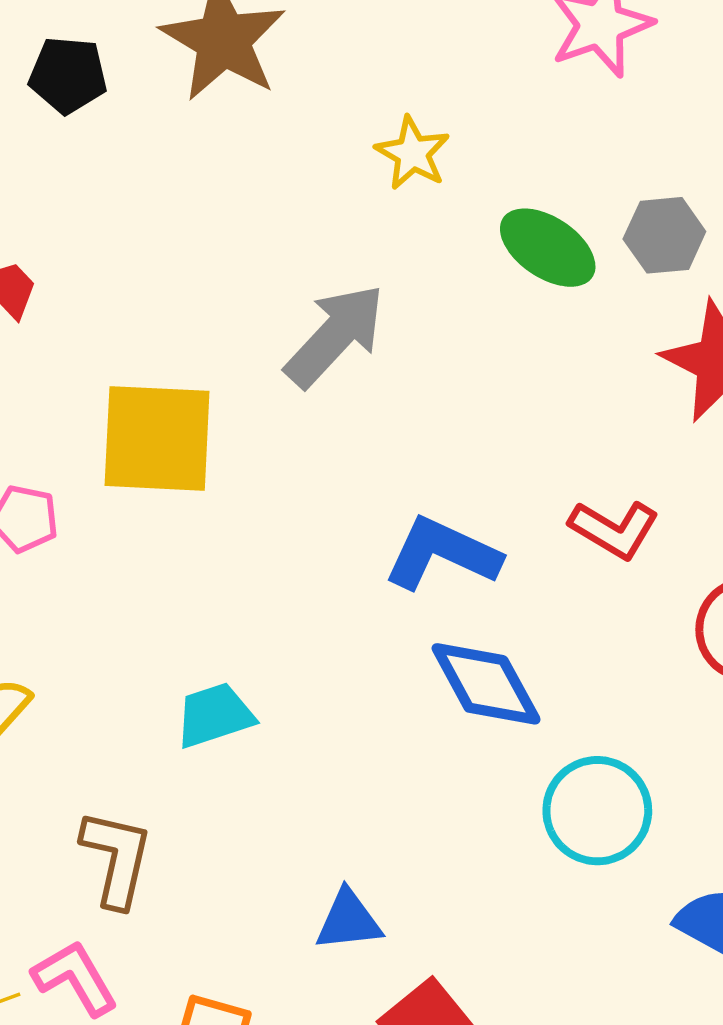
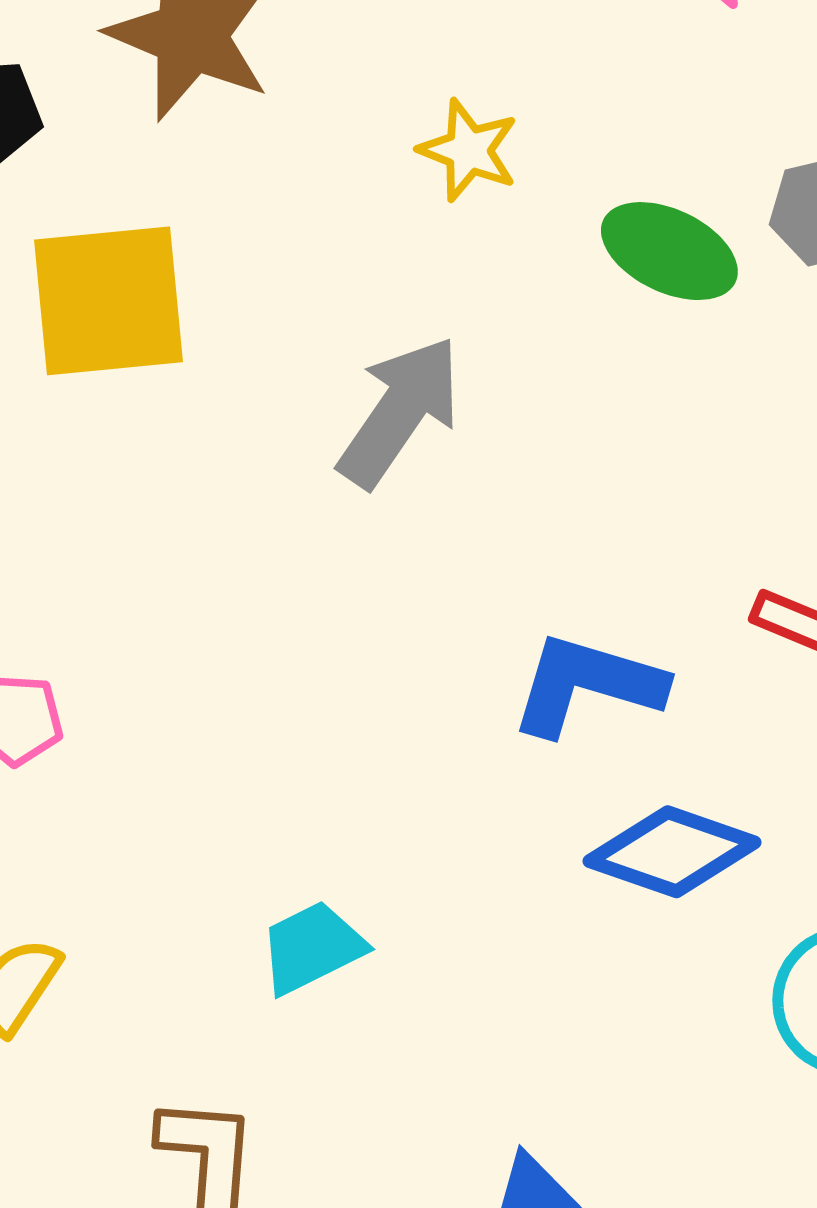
yellow square: (157, 438) -> (108, 301), moved
blue diamond: (486, 684) -> (672, 852), turned -34

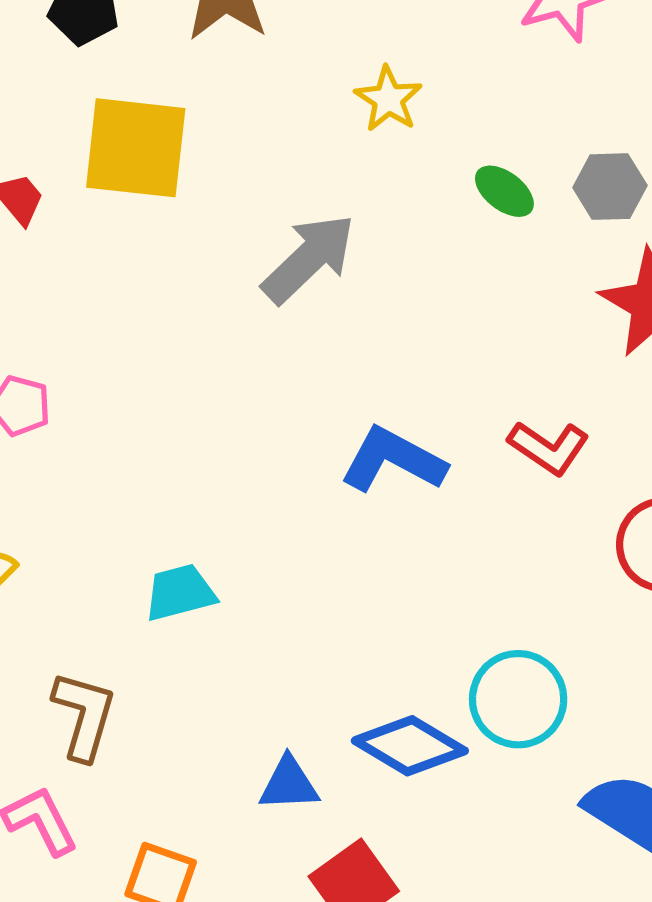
green ellipse: (669, 251) -> (504, 191), size x0.7
blue diamond: (672, 852) -> (410, 746), moved

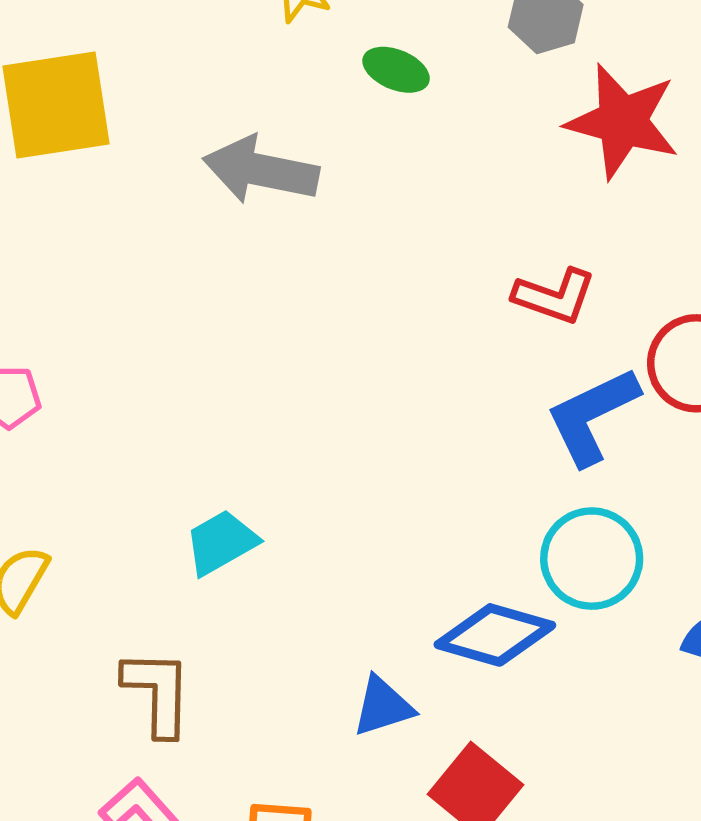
green ellipse: (504, 191) -> (396, 70), moved
gray arrow: (309, 259) -> (261, 170), turned -110
blue L-shape: (393, 460) -> (592, 416), moved, turned -39

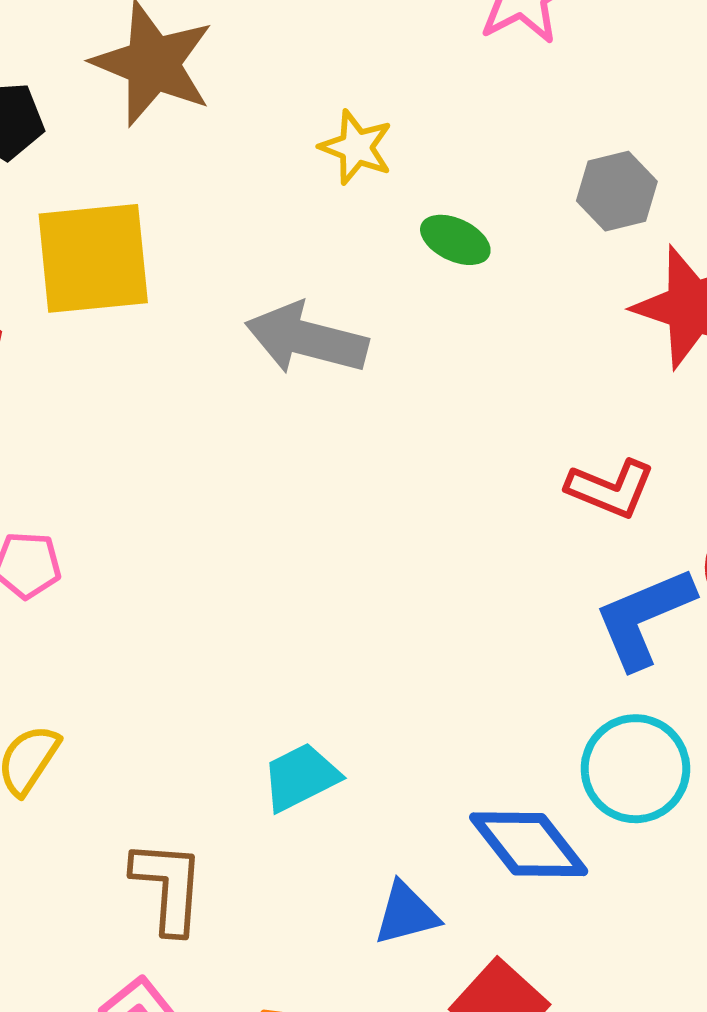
cyan trapezoid: (221, 542) -> (301, 777), moved
blue diamond: (495, 635) -> (529, 844), turned 33

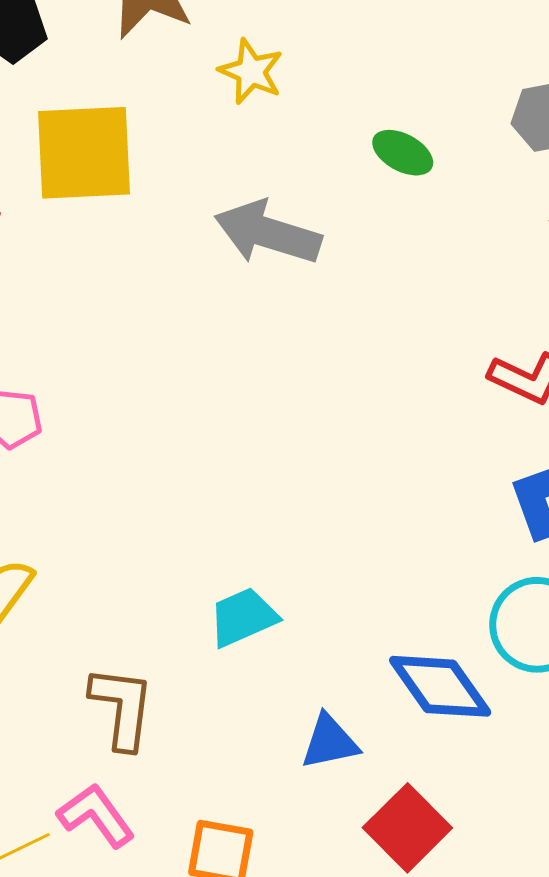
yellow star: (356, 147) -> (251, 72), moved

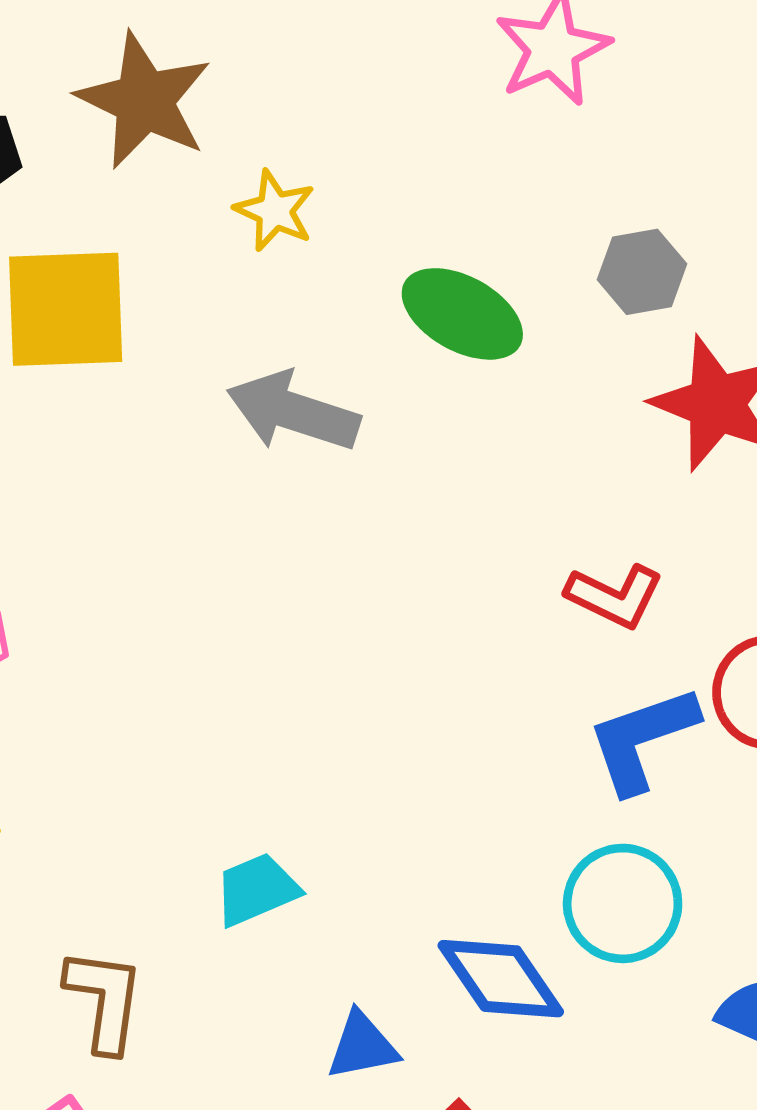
green ellipse: (403, 153) -> (462, 314), size x1.6

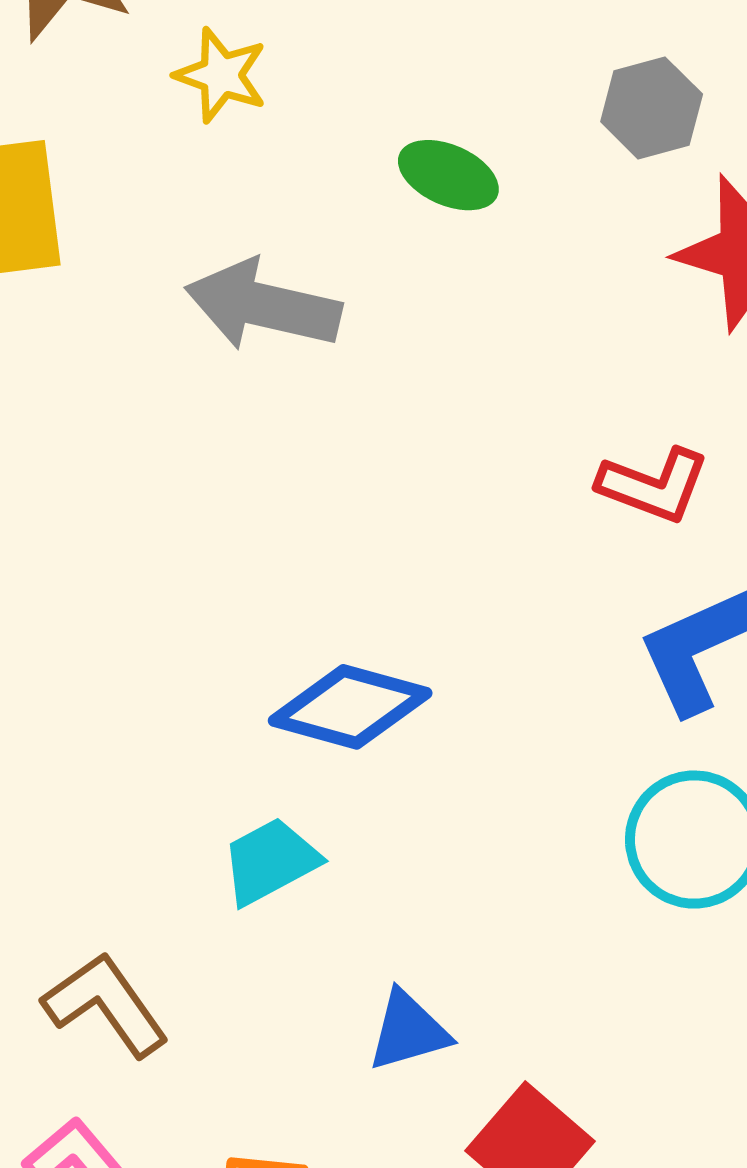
green ellipse: (462, 314) -> (448, 175), size x0.7
blue diamond: (501, 979) -> (350, 707), moved, turned -35
brown L-shape: (104, 1000) -> (106, 1005), turned -38

